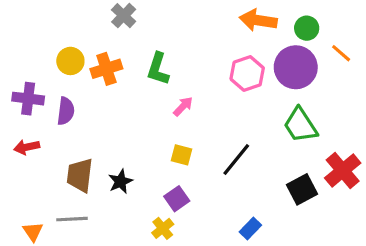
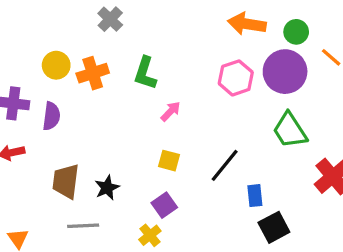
black square: (302, 189) -> (274, 227), moved
gray line: (72, 219) -> (83, 226), moved
blue rectangle: (250, 228) -> (255, 196), moved, turned -50

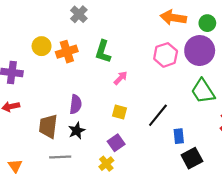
purple semicircle: (51, 116) -> (76, 104), moved

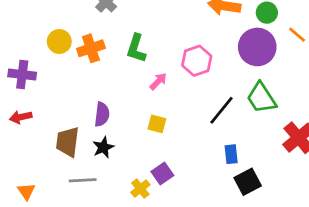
pink hexagon: (166, 55) -> (197, 61), moved
black line: (158, 115) -> (221, 110), moved
purple square: (116, 143) -> (162, 173), moved

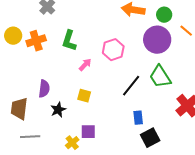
black star: (103, 147) -> (58, 110), moved
purple square: (162, 173) -> (88, 132), turned 35

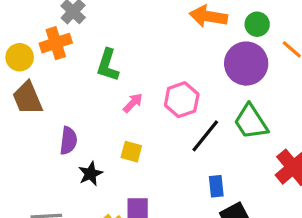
orange cross: (36, 41) -> (56, 43), moved
pink hexagon: (113, 50) -> (182, 100), moved
brown trapezoid: (19, 109) -> (27, 98), moved, turned -30

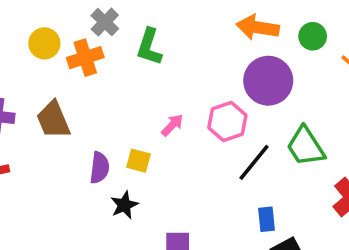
yellow circle: (20, 57) -> (44, 43), moved
purple circle: (246, 64) -> (268, 81), moved
green L-shape: (108, 65) -> (149, 47), moved
yellow square: (131, 152) -> (139, 161), moved

